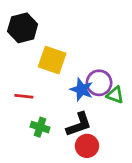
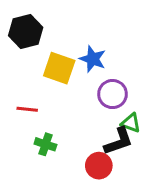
blue star: (82, 90) -> (93, 59), moved
green triangle: (115, 95) -> (131, 123), moved
black L-shape: (79, 124) -> (119, 141), moved

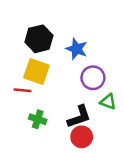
black hexagon: (26, 32) -> (39, 39), moved
yellow square: (59, 68) -> (36, 71), moved
black L-shape: (119, 141) -> (79, 117), moved

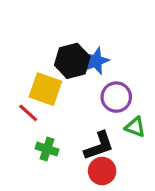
black hexagon: (39, 39) -> (72, 61), moved
blue star: (77, 49) -> (96, 61), turned 30
red line: (23, 90) -> (28, 113), turned 36

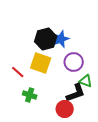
yellow square: (45, 89) -> (41, 63), moved
black L-shape: (99, 146) -> (76, 93), moved

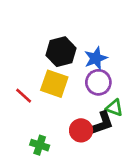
blue star: (61, 39) -> (96, 58), moved
green cross: (30, 95) -> (40, 145), moved
red circle: (65, 109) -> (81, 130), moved

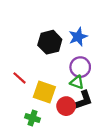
blue star: (96, 58) -> (78, 37), moved
yellow square: (54, 84) -> (44, 92), moved
green triangle: (114, 108) -> (77, 82), moved

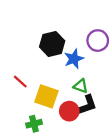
blue star: (78, 37) -> (74, 59), moved
purple circle: (80, 67) -> (98, 41), moved
green cross: (33, 118) -> (34, 124), turned -32

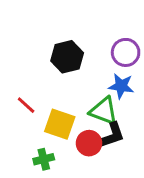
blue star: (74, 59) -> (121, 86), moved, turned 30
green triangle: (81, 86) -> (104, 111), size x1.5

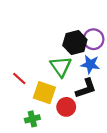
black hexagon: (67, 57) -> (75, 42), moved
green triangle: (104, 111) -> (61, 66), moved, turned 35
black L-shape: (111, 136) -> (86, 88), moved

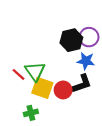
green triangle: (61, 66) -> (35, 71), moved
red circle: (66, 107) -> (63, 90), moved

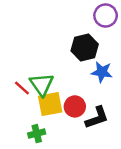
purple circle: (89, 37) -> (106, 15), moved
black L-shape: (82, 84) -> (97, 118), moved
yellow square: (42, 88) -> (50, 104), turned -30

